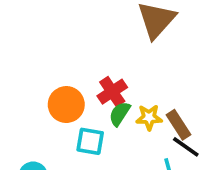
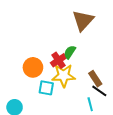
green semicircle: (120, 114) -> (70, 52), moved
yellow star: (149, 117) -> (64, 76), moved, size x1.6

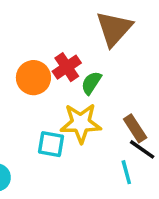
red cross: (58, 60) -> (67, 67), moved
orange circle: (33, 67) -> (33, 78), moved

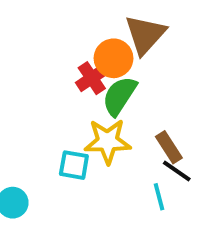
orange circle: (33, 78) -> (114, 58), moved
green semicircle: (91, 83) -> (119, 96), size x1.5

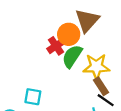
yellow star: (108, 141) -> (96, 67), moved
cyan square: (74, 165) -> (33, 97), moved

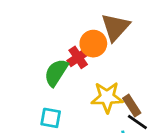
green semicircle: (72, 56) -> (56, 72), moved
yellow star: (96, 67) -> (107, 97), moved

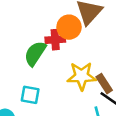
red cross: (78, 57) -> (55, 40), turned 30

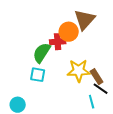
cyan square: (30, 95) -> (38, 75), moved

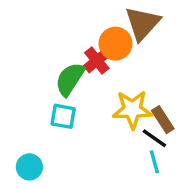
red cross: (58, 42) -> (97, 61), turned -35
black line: (101, 89) -> (154, 138), moved

